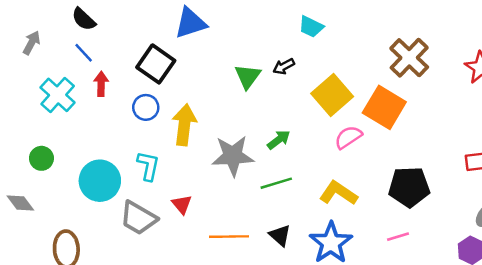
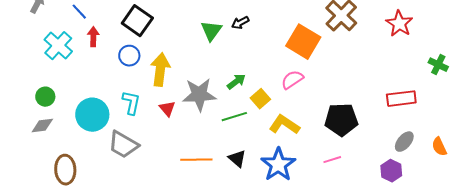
yellow square: (332, 95) -> (260, 99), moved, size x0.6
orange square: (384, 107) -> (303, 42), moved
gray diamond: (20, 203) -> (42, 126), moved, turned -60
red triangle: (182, 204) -> (167, 109), moved

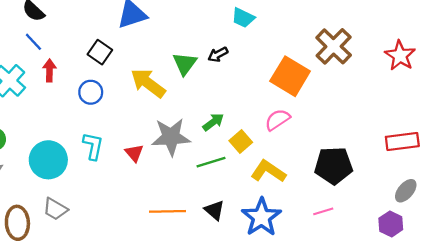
black square: (137, 21) -> (100, 52), size x0.7
yellow arrow: (160, 70) -> (148, 83), moved, turned -60
gray trapezoid: (123, 145) -> (55, 209), moved, size x0.7

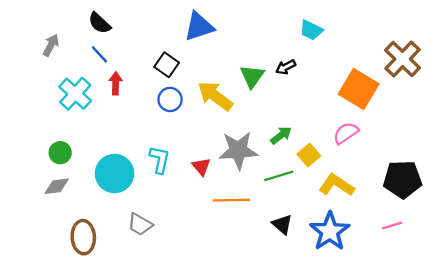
blue circle: (91, 92) -> (170, 99), moved
gray trapezoid: (55, 209) -> (140, 224), moved
orange line: (167, 211) -> (231, 200), moved

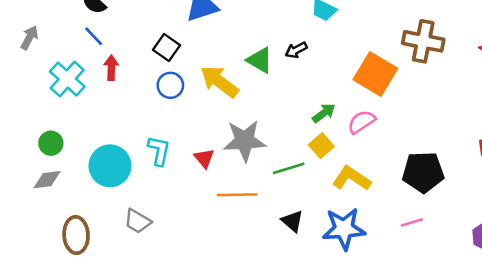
gray arrow: (51, 45) -> (29, 38), moved
brown cross: (403, 59) -> (423, 41), turned -33
green triangle: (252, 76) -> (260, 60), turned -36
green arrow: (281, 135) -> (324, 113), moved
blue star: (330, 231) -> (344, 229), turned 30

